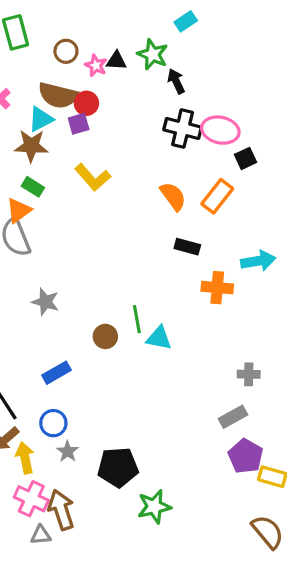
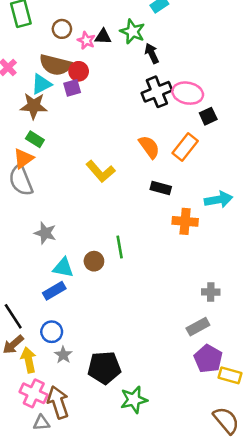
black cross: (183, 128) -> (157, 92), turned -36
yellow L-shape: (93, 177) -> (100, 171), moved
cyan triangle: (159, 338) -> (63, 268), moved

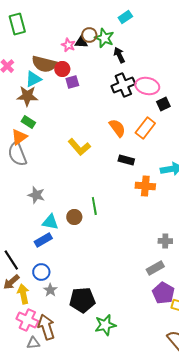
brown circle: (62, 29) -> (89, 35), moved
purple square: (72, 88) -> (72, 82), moved

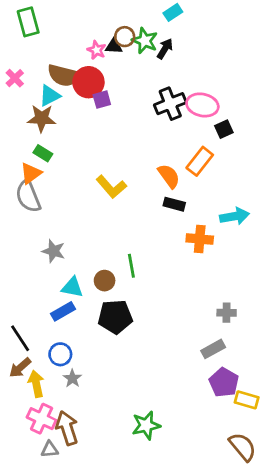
black arrow: (119, 55) -> (165, 49), moved, turned 56
red circle: (62, 69) -> (88, 82), size x1.5
orange semicircle: (117, 128) -> (169, 176), moved
black pentagon: (82, 300) -> (115, 317), moved

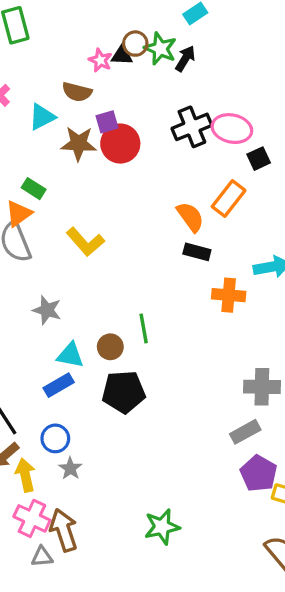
brown semicircle: (64, 75) -> (77, 92), moved, size x0.7
red circle: (88, 82) -> (120, 144), moved
brown star: (42, 118) -> (79, 144), moved
yellow L-shape: (111, 187) -> (85, 242), moved
gray cross: (227, 313) -> (262, 387), size x1.5

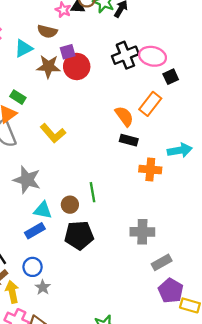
gray star: (47, 310) -> (27, 180), size x1.4
gray cross: (262, 387) -> (142, 232), moved

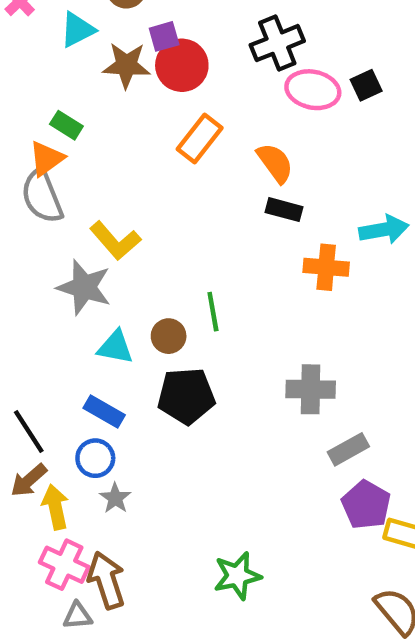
pink ellipse: (153, 56) -> (313, 90), moved
orange rectangle: (150, 104) -> (200, 139), moved
yellow L-shape: (53, 133) -> (115, 241), moved
blue rectangle: (35, 231) -> (104, 412), moved, turned 60

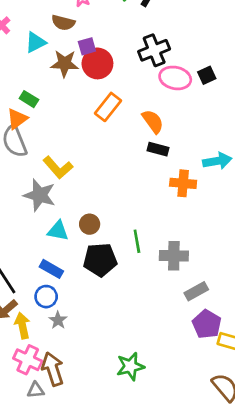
green line: (213, 312) -> (137, 241), moved

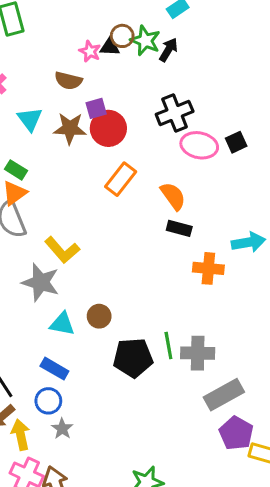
cyan triangle: (36, 42) -> (30, 119), moved, turned -40
green rectangle: (29, 99) -> (16, 170), moved
green line: (137, 241) -> (168, 345), moved
black pentagon: (100, 260) -> (133, 358), moved
gray rectangle: (196, 291) -> (224, 395), size x1.4

